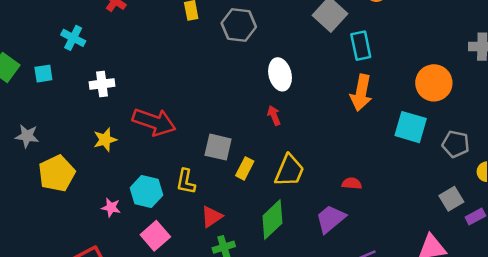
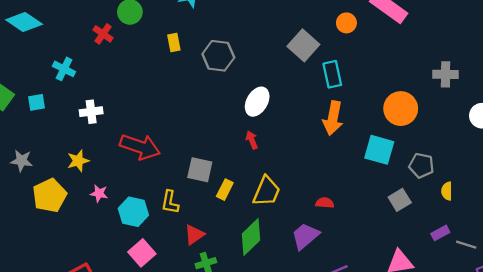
white ellipse: (280, 74) -> (257, 102), turned 44
yellow star: (105, 140) -> (78, 161), moved
gray square: (451, 199) -> (400, 200), moved
pink star: (111, 208) -> (99, 193), moved

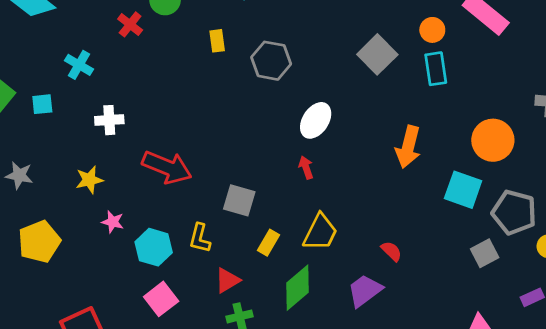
cyan rectangle: (332, 74) -> (436, 69), moved
gray pentagon: (421, 165) -> (514, 212), size x1.4
yellow rectangle: (225, 190) -> (268, 243), moved
yellow pentagon: (49, 195) -> (39, 242), moved
red semicircle: (325, 203) -> (391, 251), turned 36

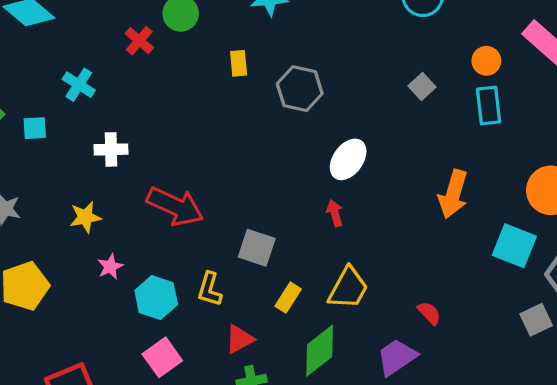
gray square: (377, 54) -> (422, 86), size x0.6
pink star: (113, 222) -> (110, 267), turned 30

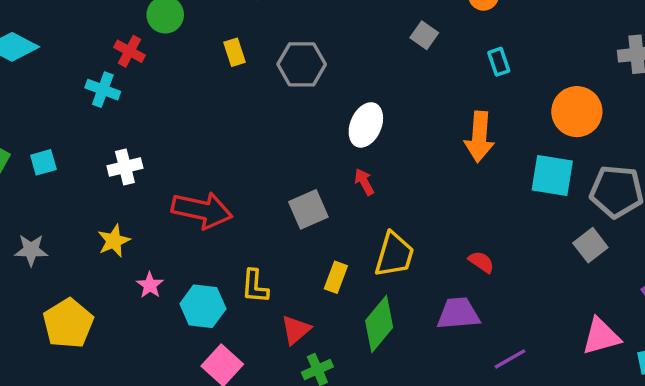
cyan cross: (79, 85) -> (103, 90), moved
cyan rectangle: (488, 106) -> (499, 62), moved, size x0.7
gray square: (257, 248) -> (308, 209), moved, turned -30
purple trapezoid: (397, 357) -> (458, 314), turned 42

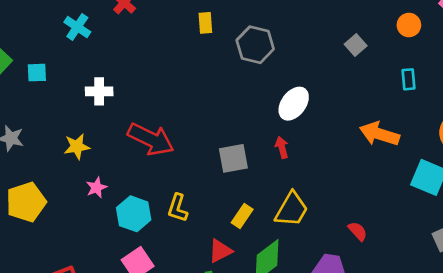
cyan cross: (103, 90) -> (77, 27), moved
orange arrow: (479, 137) -> (379, 134), turned 90
red triangle: (296, 330) -> (220, 251), moved

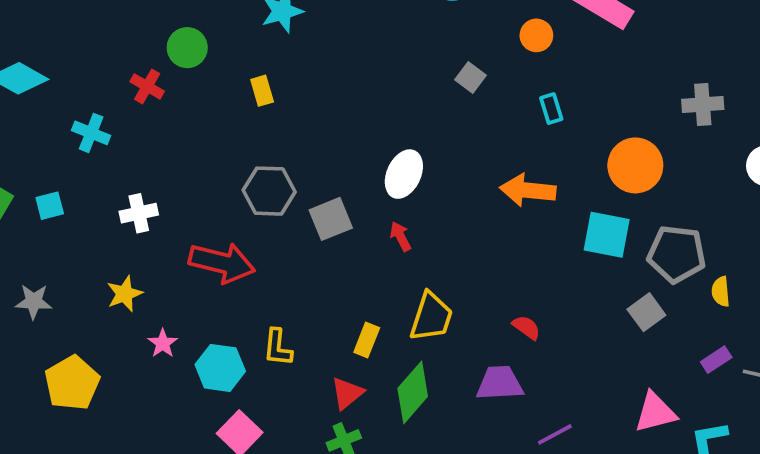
gray hexagon: (255, 45) -> (269, 191), moved
gray square: (233, 158) -> (331, 219), moved

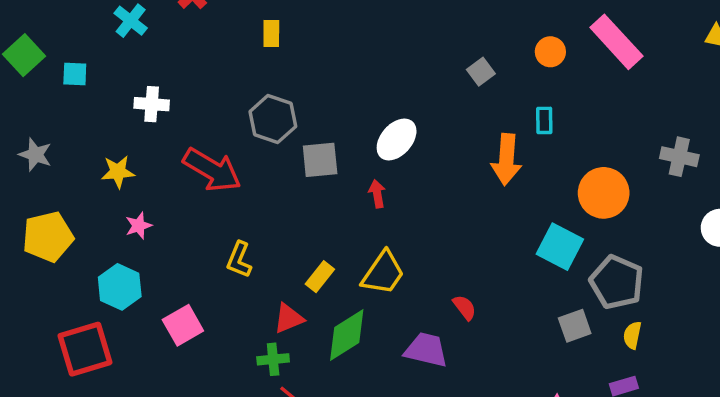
yellow rectangle: (262, 91) -> (271, 33), moved
orange arrow: (528, 190) -> (506, 159), moved, turned -108
yellow semicircle: (721, 292) -> (632, 335), moved
cyan hexagon: (220, 368) -> (120, 287), moved

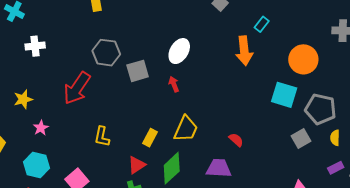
white cross: (152, 104) -> (35, 46), moved
cyan rectangle: (544, 120) -> (262, 24), turned 49
red arrow: (212, 170) -> (77, 88), turned 104

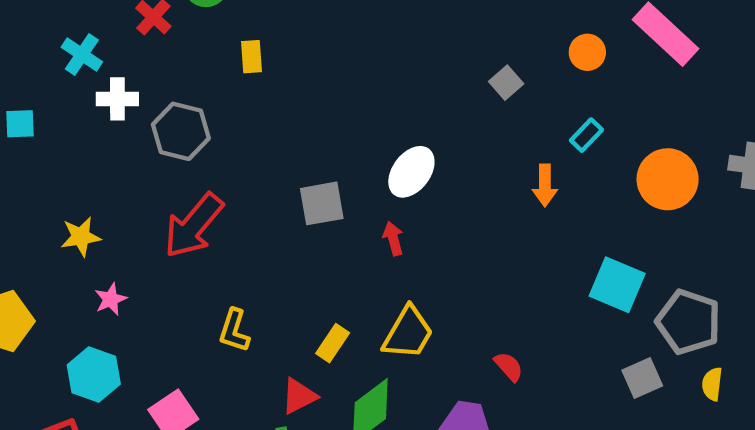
white cross: (35, 46) -> (117, 99), moved
orange arrow: (244, 51) -> (545, 185), size x0.7
gray hexagon: (106, 53) -> (181, 131), moved
orange circle: (303, 59) -> (668, 179), moved

